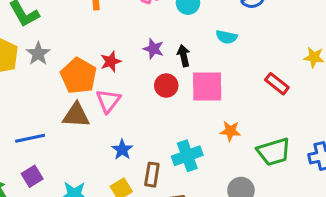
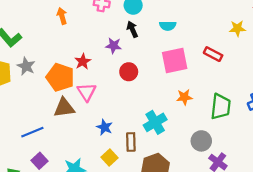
black arrow: (184, 56) -> (132, 29), moved
pink square: (207, 87) -> (175, 60), moved
green trapezoid: (274, 152) -> (221, 107), turned -56

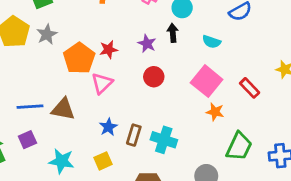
pink square: (175, 60) -> (207, 81), turned 32
orange star: (184, 97) -> (215, 112), moved
brown triangle: (64, 108) -> (63, 109), moved
cyan cross: (155, 122) -> (164, 140), turned 30
brown rectangle: (131, 142) -> (134, 135), moved

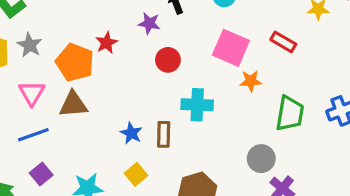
pink triangle: (102, 83) -> (32, 93), moved
brown triangle: (63, 109) -> (73, 104), moved
cyan cross: (164, 140) -> (197, 105), moved

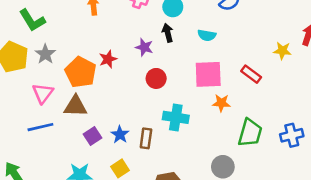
pink square: (231, 48) -> (208, 74), turned -32
purple square: (41, 174) -> (93, 136), moved

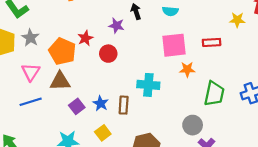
red rectangle: (251, 74) -> (212, 42), turned -36
red circle: (156, 78) -> (108, 54), moved

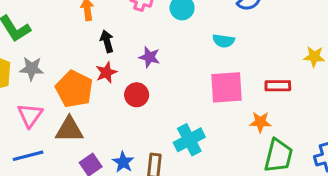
black arrow: (136, 11) -> (107, 41), moved
gray star: (30, 38) -> (32, 69), turned -30
orange star: (187, 69) -> (260, 122), moved
cyan cross: (148, 85) -> (189, 140), turned -35

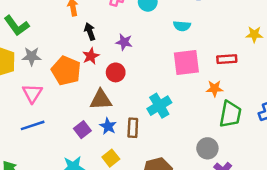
brown triangle: (69, 130) -> (101, 100), moved

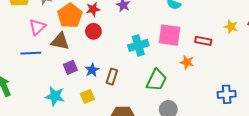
red circle: (116, 72) -> (93, 31), moved
brown triangle: (101, 100) -> (60, 41), moved
cyan cross: (159, 106) -> (138, 45), moved
green trapezoid: (230, 114) -> (157, 80), moved

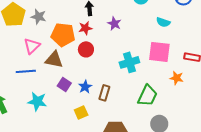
orange pentagon: (70, 16) -> (63, 35), turned -30
purple square: (70, 67) -> (64, 84), turned -32
cyan star: (55, 96) -> (37, 101), moved

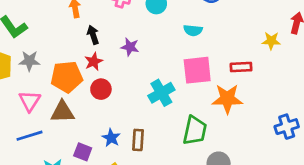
orange star: (177, 78) -> (227, 99), size x1.6
purple square: (64, 84) -> (83, 152), moved

